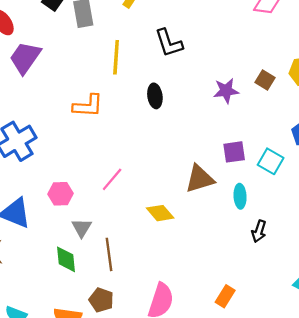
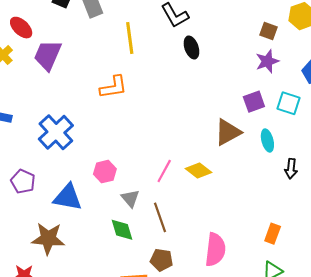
purple star: (226, 91) -> (267, 61), moved
black ellipse: (155, 96) -> (191, 47), moved
pink line: (112, 179) -> (164, 171), moved

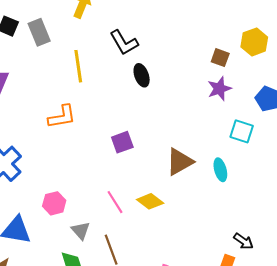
purple square: (254, 102) -> (122, 142), moved
black arrow: (291, 169) -> (244, 241), moved, turned -60
pink line: (164, 171) -> (115, 202), turned -60

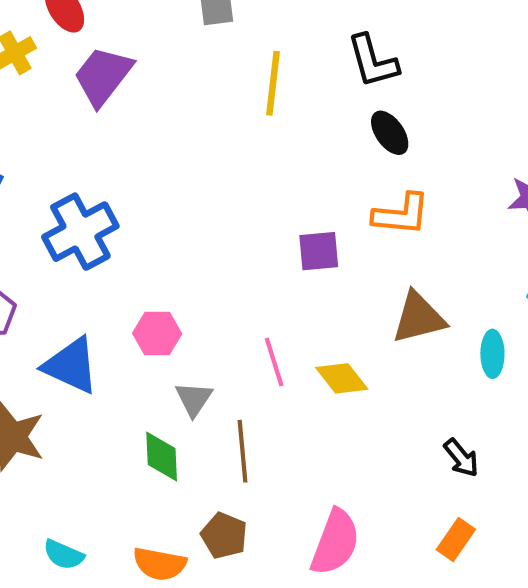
black ellipse: (142, 75) -> (390, 133), turned -30
orange L-shape: (62, 117) -> (401, 214), moved
black arrow: (244, 241) -> (461, 458), moved

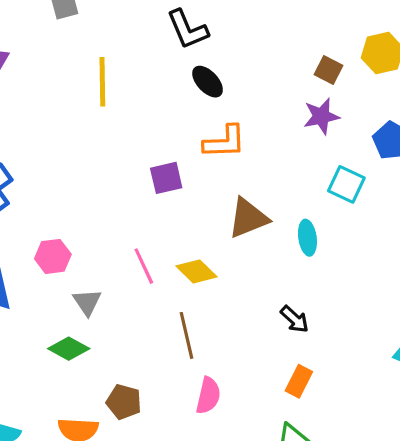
yellow line: (273, 83) -> (102, 82), moved
brown line: (242, 451) -> (186, 335), moved
green diamond: (162, 456) -> (69, 349), turned -51
pink semicircle: (335, 542) -> (208, 396), size x0.7

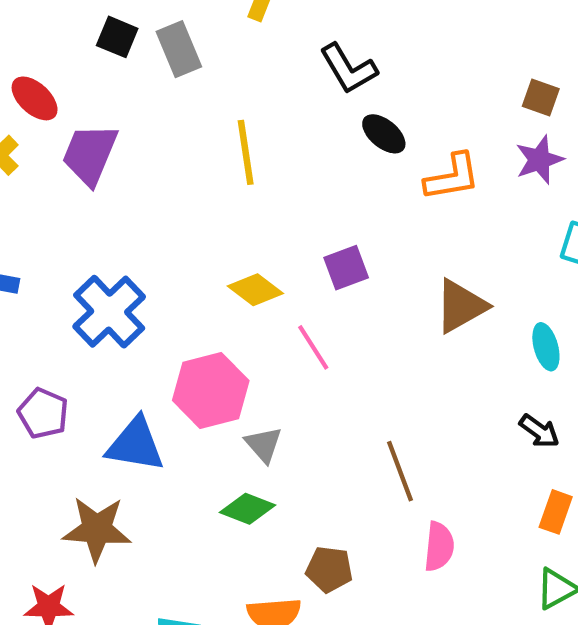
orange L-shape: (225, 142) -> (452, 177), moved
cyan ellipse: (307, 238) -> (546, 347), moved
pink hexagon: (53, 256) -> (211, 390), size x1.6
pink line: (144, 266) -> (313, 347), moved
yellow diamond: (196, 271) -> (255, 290), moved

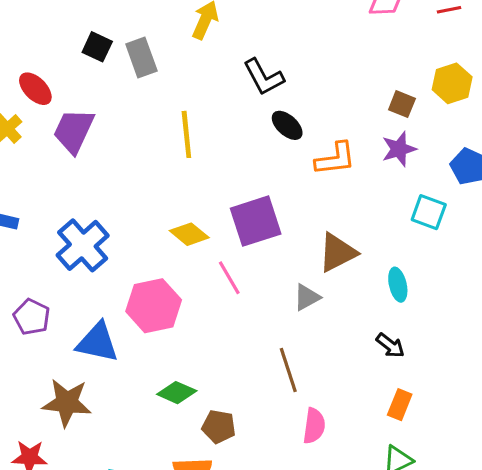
purple square: (346, 268) -> (256, 221), size x1.6
gray triangle: (264, 445) -> (307, 297), moved, turned 40
brown pentagon: (329, 569) -> (219, 427), moved

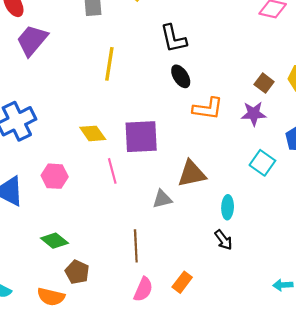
pink hexagon: (154, 306) -> (55, 176), size x0.7
black arrow: (390, 345) -> (223, 240), moved
orange rectangle: (400, 405) -> (182, 282), moved

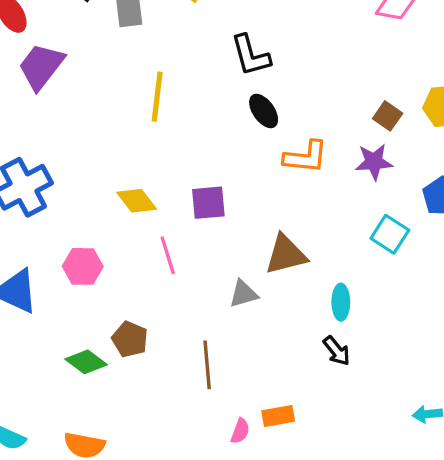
purple square: (141, 137) -> (208, 203), size x0.7
brown pentagon: (77, 272) -> (130, 339), moved
orange rectangle: (182, 282) -> (278, 416), turned 45
pink semicircle: (143, 289) -> (240, 431), moved, size x0.7

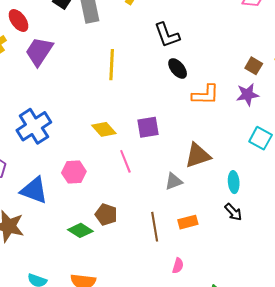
orange rectangle: (278, 416) -> (188, 222), moved

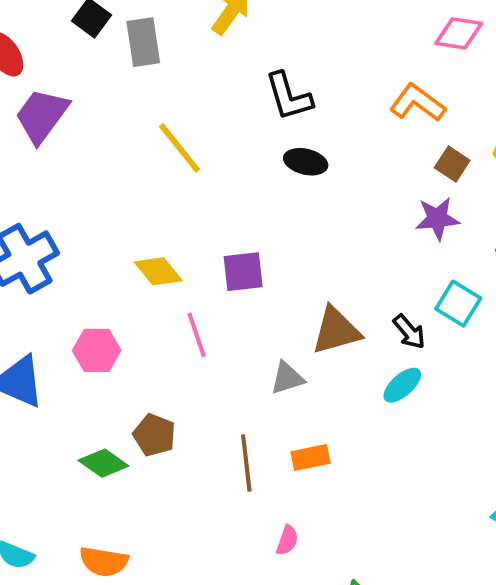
yellow line: (112, 65) -> (180, 148), turned -44
black ellipse: (178, 68) -> (306, 162), turned -40
orange L-shape: (205, 95) -> (417, 103), moved, turned -148
cyan ellipse: (234, 182) -> (402, 385), turned 50
black arrow: (233, 212) -> (409, 332), moved

